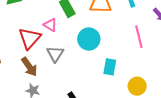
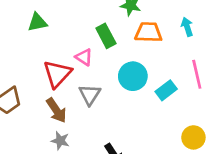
cyan rectangle: (110, 67) -> (166, 90), moved, turned 42

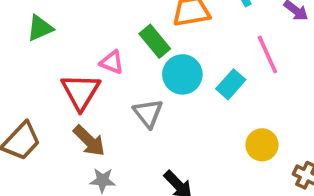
green rectangle: (106, 36) -> (155, 41), moved
gray triangle: (90, 95) -> (148, 113), moved
yellow circle: (193, 137) -> (262, 145), moved

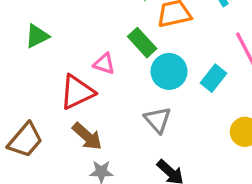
red triangle: (81, 92) -> (77, 92), turned 36
gray triangle: (148, 113) -> (158, 120), moved

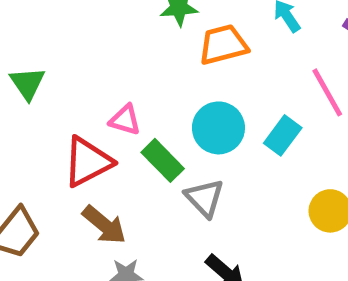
green triangle: (37, 36) -> (27, 83), turned -36
green rectangle: (142, 43) -> (163, 160), moved

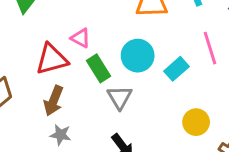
brown arrow: (104, 225) -> (54, 101), turned 60

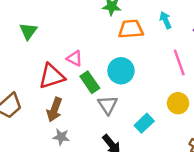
cyan rectangle: (177, 69) -> (144, 123), moved
yellow circle: (196, 122) -> (178, 103), moved

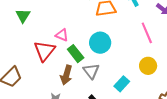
red triangle: (52, 76) -> (44, 51), turned -30
brown arrow: (55, 110) -> (66, 75), moved

